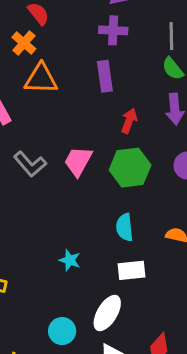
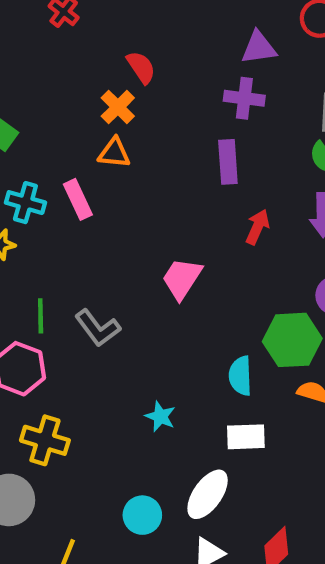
orange triangle: (41, 79) -> (114, 153), moved, size x0.7
gray L-shape: (30, 164) -> (98, 328), moved
green hexagon: (130, 168) -> (292, 340), moved

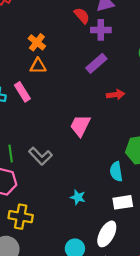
red semicircle: (141, 67) -> (82, 16), moved
purple rectangle: (228, 162) -> (96, 63), turned 60
red arrow: (257, 227) -> (116, 95), turned 66

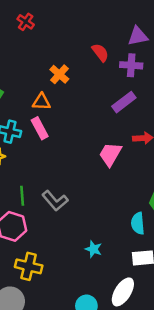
red semicircle: (82, 16) -> (100, 53), moved
orange triangle: (38, 66) -> (41, 102), moved
pink trapezoid: (80, 126) -> (110, 154), moved

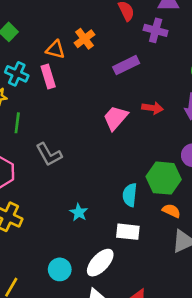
orange cross: (59, 74) -> (84, 39), moved
purple rectangle: (124, 102) -> (126, 65), moved
green line: (22, 196) -> (17, 123), moved

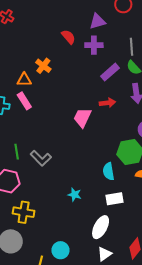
purple rectangle: (126, 65) -> (110, 72), moved
green line: (17, 123) -> (17, 152), moved
cyan circle: (60, 269) -> (60, 250), moved

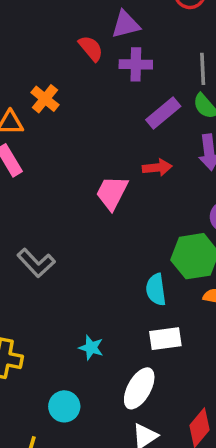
purple triangle: (97, 21) -> (126, 24), moved
cyan star: (75, 195) -> (91, 348), moved
cyan circle: (60, 250) -> (64, 406), moved

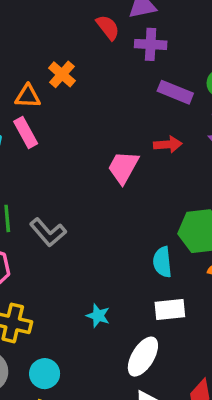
purple rectangle: (163, 113) -> (175, 92), turned 60
cyan circle: (64, 406) -> (45, 374), moved

